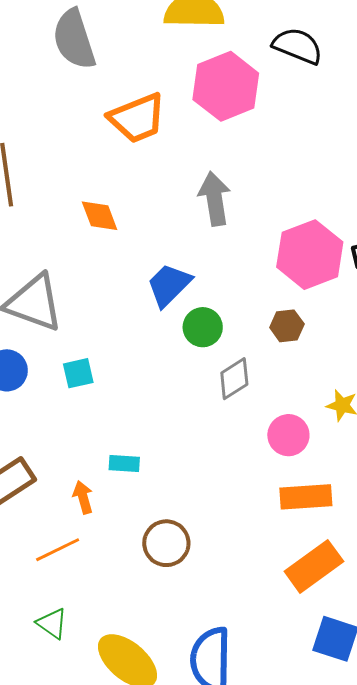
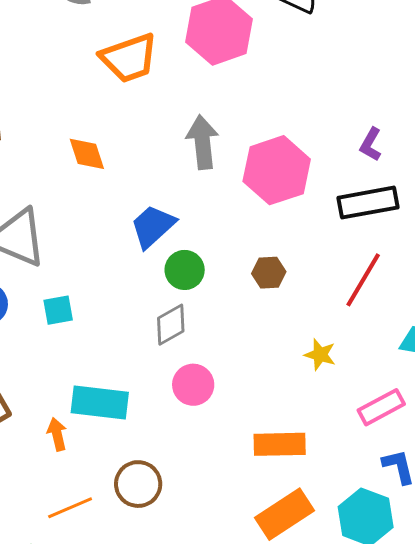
pink hexagon: (310, 255) -> (277, 170), moved
gray diamond: (234, 379) -> (171, 325), moved
pink circle: (288, 435) -> (193, 385), moved
cyan rectangle: (124, 464) -> (100, 402), size x1.8
orange line: (58, 550) -> (70, 508), moved

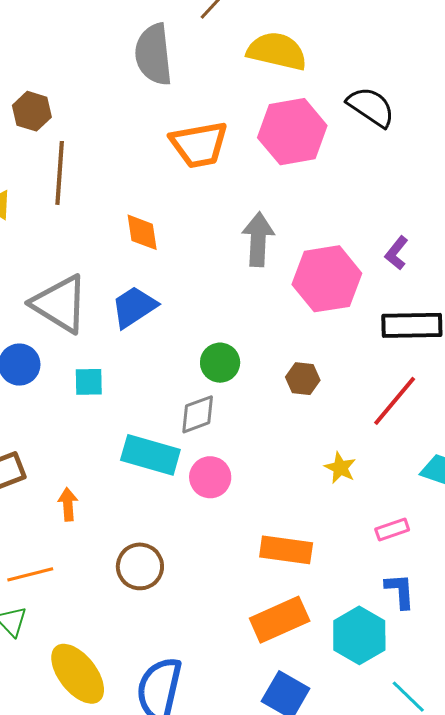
purple L-shape: (371, 144) -> (396, 253), moved
blue trapezoid: (153, 226) -> (134, 307), moved
cyan rectangle: (100, 402) -> (150, 455), moved
pink rectangle: (381, 407) -> (392, 529), size x0.7
orange line: (70, 508) -> (30, 574), moved

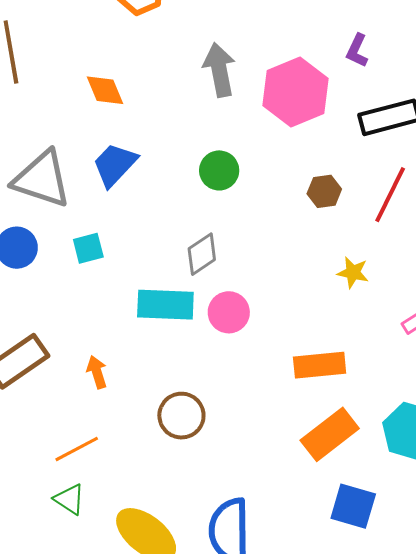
green circle: (220, 363) -> (219, 170), moved
brown hexagon: (303, 379) -> (324, 191), moved

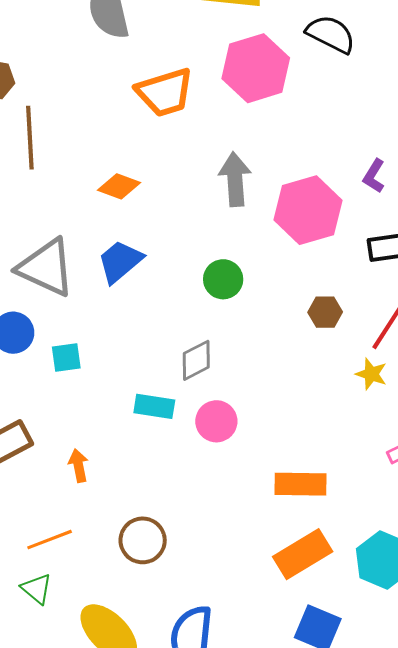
orange diamond: (105, 90) -> (119, 186), turned -54
cyan square: (88, 248) -> (66, 358), moved
yellow star: (353, 273) -> (371, 374), moved
cyan rectangle: (165, 305) -> (154, 406), size x0.7
brown circle: (181, 416) -> (143, 540), moved

